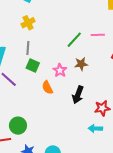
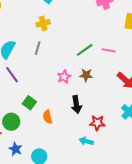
green square: (33, 65) -> (29, 103), moved
orange semicircle: (47, 87) -> (48, 117), moved
black arrow: (78, 95) -> (76, 105), turned -42

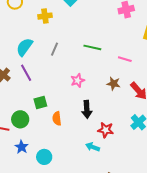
yellow cross: (43, 23) -> (45, 16), moved
green line: (85, 50) -> (92, 47), moved, turned 42
brown star: (86, 75) -> (114, 84), moved
green square: (29, 103) -> (40, 102), turned 32

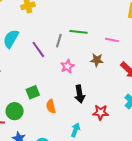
gray line: (55, 49) -> (59, 41), moved
purple line: (26, 73) -> (38, 49), moved
brown star: (114, 84) -> (97, 60), moved
cyan arrow: (93, 147) -> (75, 130), moved, turned 96

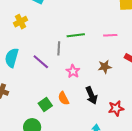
brown star: (97, 60) -> (105, 67), moved
orange semicircle: (51, 106) -> (64, 98), moved

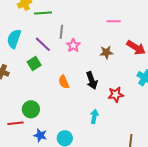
green line: (76, 35) -> (43, 13), moved
pink star: (73, 71) -> (73, 45), moved
green square: (45, 105) -> (34, 64), moved

